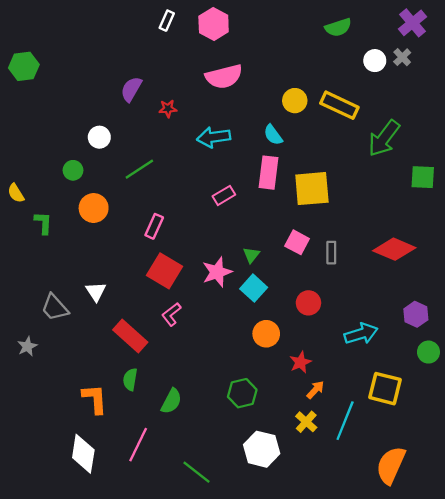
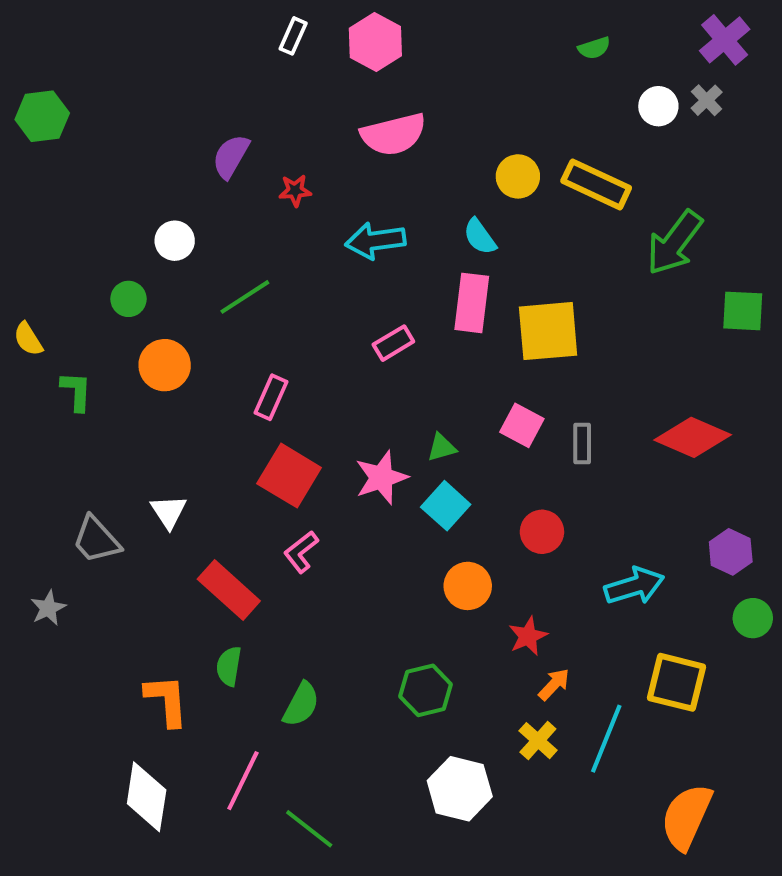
green semicircle: (338, 27) -> (594, 48), size x0.7
green triangle: (251, 255) -> (442, 447), turned 36
green line: (196, 472) -> (309, 829), moved

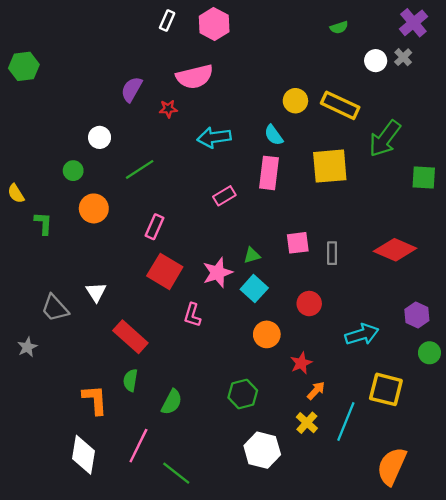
pink semicircle: (393, 134) -> (195, 77), moved
yellow square: (548, 331) -> (330, 166), moved
pink square: (522, 425) -> (298, 243), turned -35
pink L-shape: (301, 552) -> (192, 315), moved, turned -35

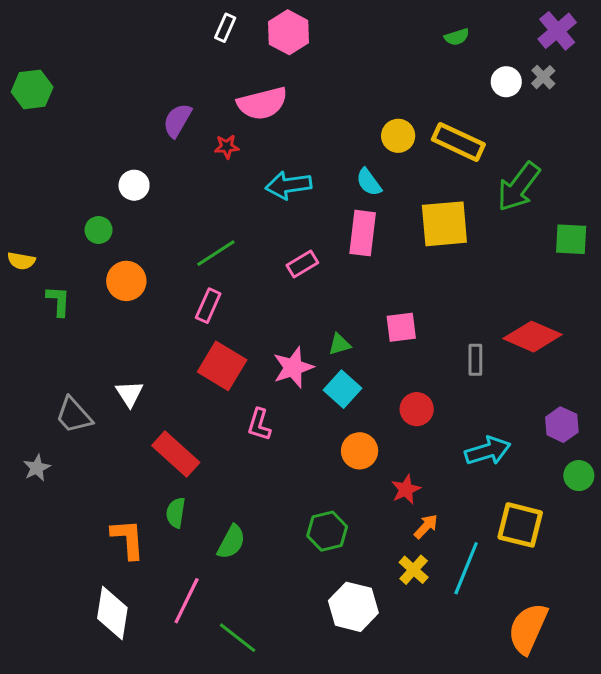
green line: (140, 169) -> (216, 253), moved
yellow semicircle: (16, 194) -> (21, 261), turned -48
gray rectangle: (332, 253) -> (475, 360), moved

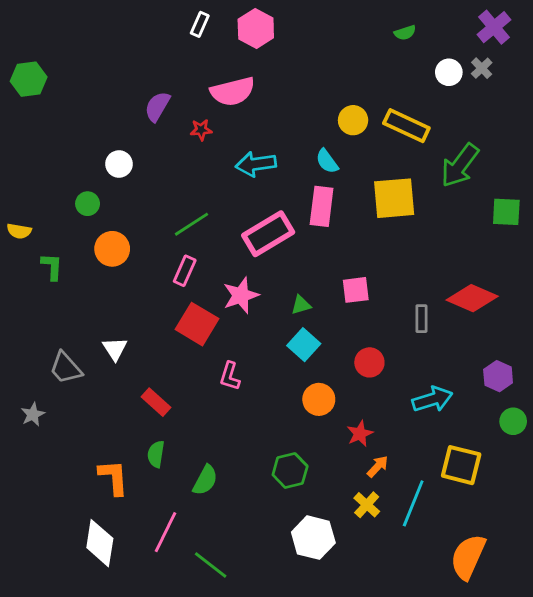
pink rectangle: (302, 264) -> (268, 234), size x1.8
pink star: (293, 367) -> (241, 295), moved
red rectangle: (176, 454) -> (156, 402), size x0.7

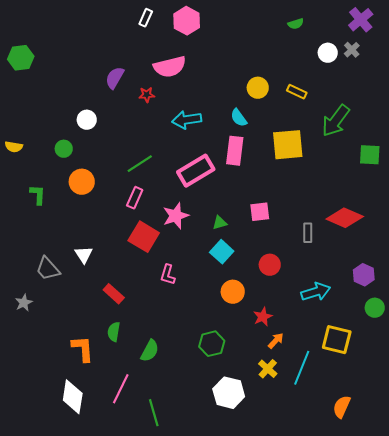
yellow rectangle: (406, 126) -> (297, 92), size x0.6
yellow semicircle: (19, 231) -> (14, 147), moved
orange semicircle: (468, 557) -> (342, 407), size x0.7
green line: (211, 565) -> (154, 413), turned 36

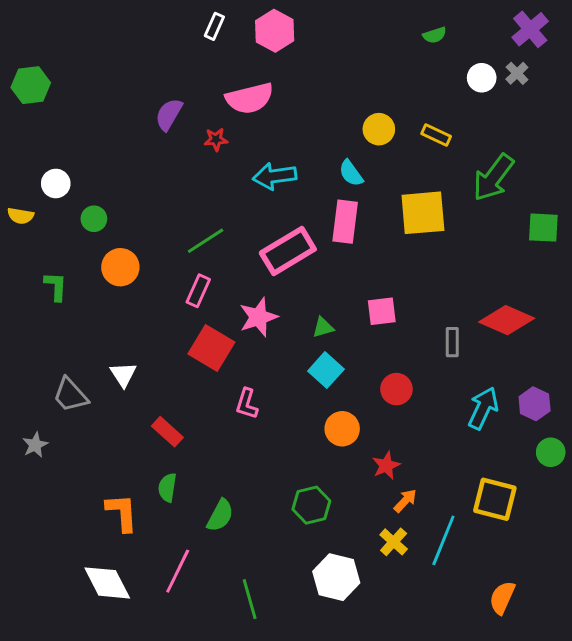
white circle: (87, 120) -> (56, 183), moved
cyan arrow: (316, 292) -> (483, 408), moved, turned -48
white diamond: (73, 397) -> (107, 583), turned -36
green line: (154, 413) -> (250, 599), moved

